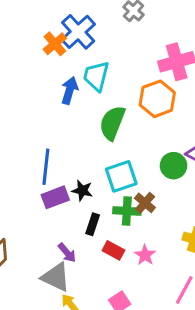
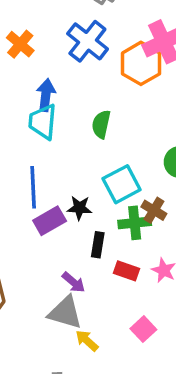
blue cross: (78, 32) -> (87, 41), moved
cyan trapezoid: (96, 76) -> (43, 122), moved
orange hexagon: (157, 99) -> (141, 63), moved
green semicircle: (112, 123) -> (101, 124), size x0.7

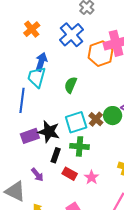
blue line: (33, 187) -> (22, 100), moved
black star: (79, 208) -> (49, 132), size x1.5
brown cross: (154, 210) -> (96, 119), moved
gray triangle: (65, 313) -> (15, 191), moved

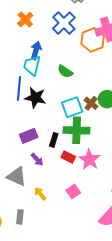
green semicircle: (71, 85) -> (65, 71), turned -77
black star: (49, 132) -> (35, 98), moved
purple rectangle: (30, 136) -> (29, 136), moved
green cross: (80, 146) -> (77, 130), size x1.4
pink star: (92, 177) -> (89, 160), size x1.5

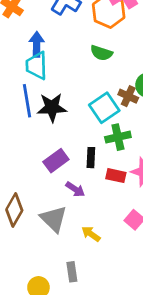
green semicircle: (65, 71) -> (101, 53), moved
green cross: (77, 130) -> (118, 137), size x0.7
gray triangle: (17, 176) -> (54, 219), turned 35

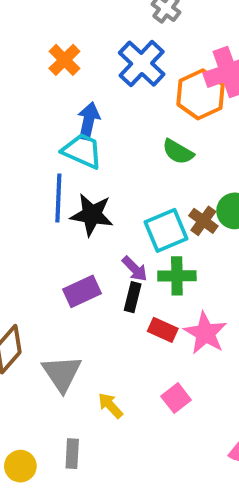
cyan trapezoid: (37, 66) -> (82, 151), turned 104
purple arrow: (75, 189) -> (135, 269), moved

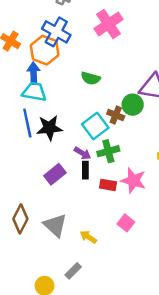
orange hexagon: (200, 94) -> (45, 50), moved
gray rectangle: (72, 454) -> (73, 271), turned 56

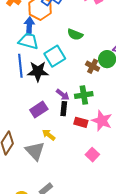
cyan square: (95, 126) -> (55, 56), moved
yellow arrow: (88, 237) -> (49, 135), moved

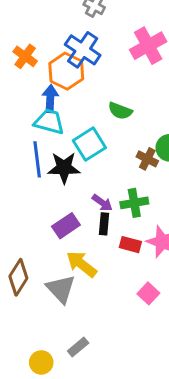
yellow arrow: (49, 135) -> (82, 264), size x1.5

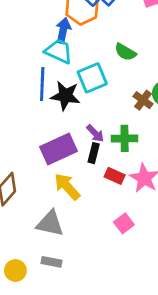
purple rectangle: (66, 226) -> (59, 149), size x1.4
gray triangle: (61, 289) -> (50, 224), moved, turned -44
gray rectangle: (78, 347) -> (51, 262), turned 42

